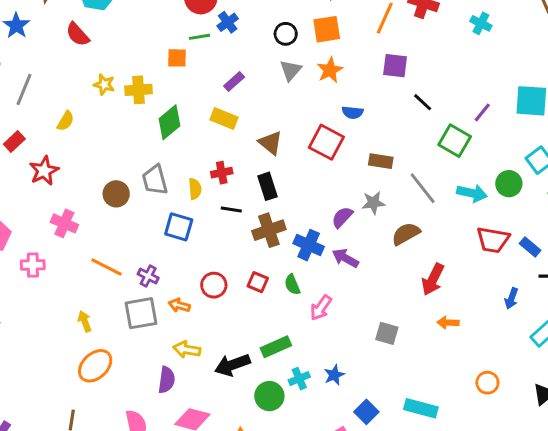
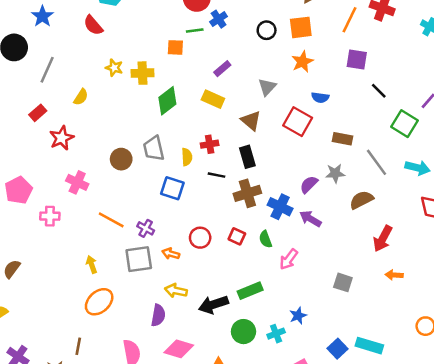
gray triangle: (291, 70) -> (267, 87), moved
cyan cross: (299, 379) -> (276, 334), moved
blue square: (366, 412) -> (337, 349), moved

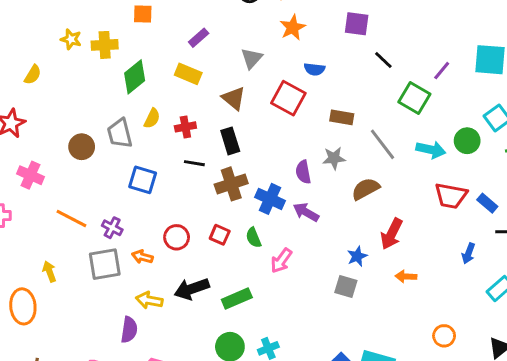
yellow semicircle: (187, 157) -> (152, 118), moved, turned 30
purple semicircle: (309, 184) -> (303, 172), turned -54
orange ellipse: (99, 302) -> (23, 306), moved, turned -52
black arrow: (213, 305) -> (192, 289), moved
blue star: (298, 316) -> (357, 256), moved

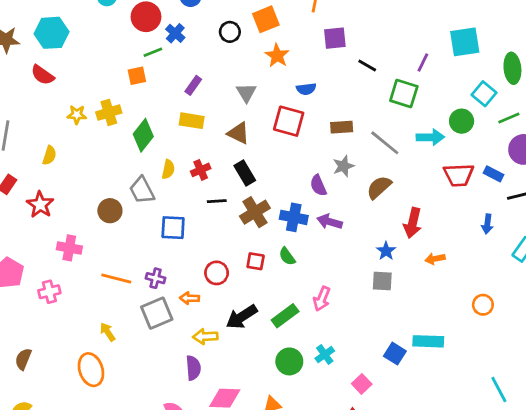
pink arrow: (281, 261) -> (322, 299), moved

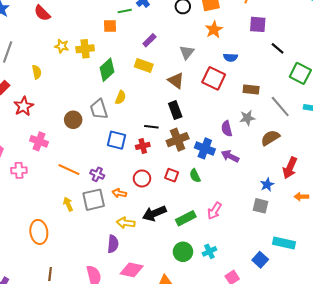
yellow semicircle: (49, 155) -> (37, 72), turned -40
red cross: (201, 170) -> (143, 146), moved
yellow arrow: (108, 332) -> (68, 204), moved
cyan rectangle: (428, 341) -> (284, 243), moved

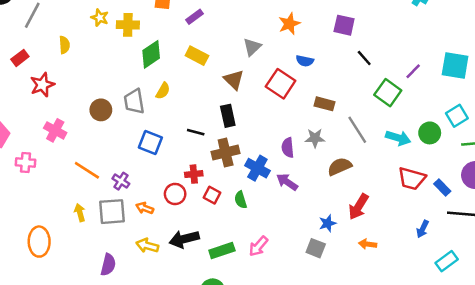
purple rectangle: (149, 40) -> (194, 17), moved
red cross: (143, 146) -> (194, 174), moved
purple semicircle: (113, 244) -> (108, 265), moved

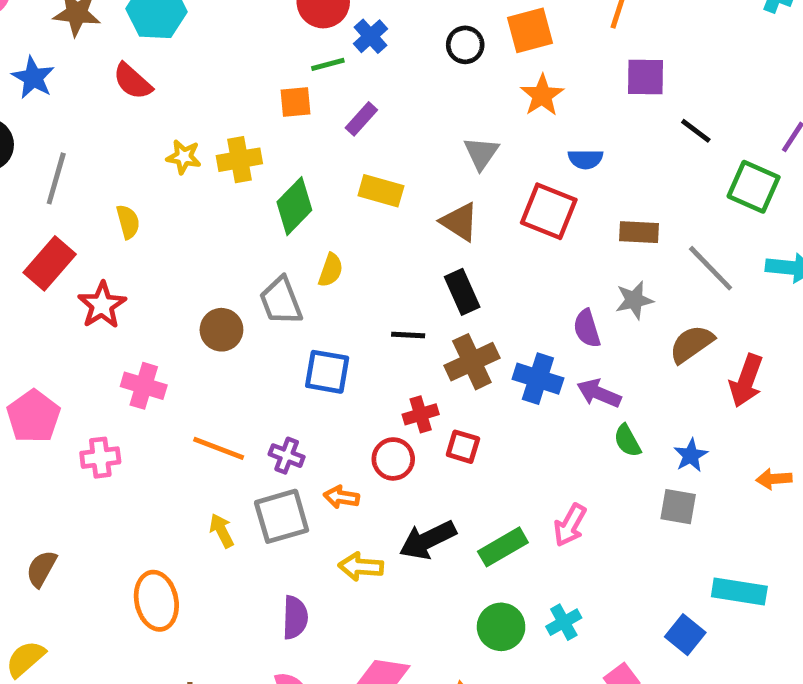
red rectangle: (20, 58) -> (50, 263), size x1.5
green semicircle: (241, 200) -> (627, 441), moved
red arrow: (358, 207) -> (746, 381), moved

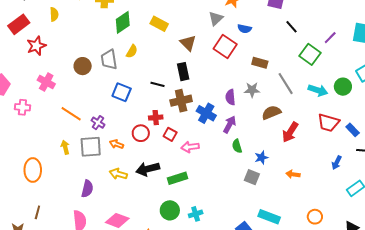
gray triangle: (481, 153) -> (216, 18), moved
purple arrow: (599, 393) -> (230, 124), turned 84
pink arrow: (570, 525) -> (190, 147), moved, turned 42

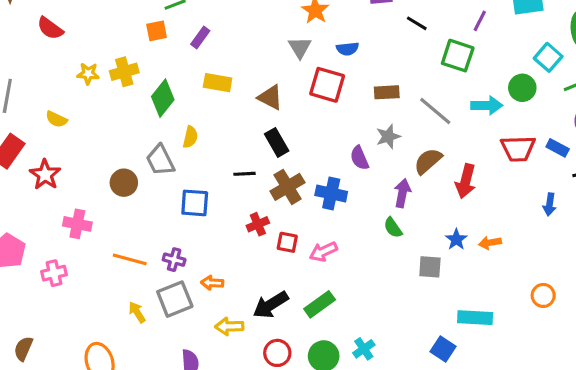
yellow semicircle: (54, 14) -> (56, 119), turned 136
purple arrow: (230, 124) -> (402, 193), moved
red circle: (141, 133) -> (277, 353), moved
blue star: (261, 158) -> (456, 239), moved

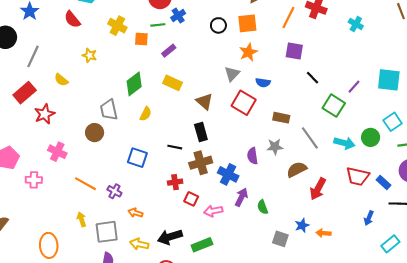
yellow cross: (124, 72) -> (117, 26), moved, turned 30
gray trapezoid: (160, 160) -> (109, 110), moved
purple arrow: (402, 193) -> (241, 197), moved
gray square: (175, 299) -> (107, 232), moved

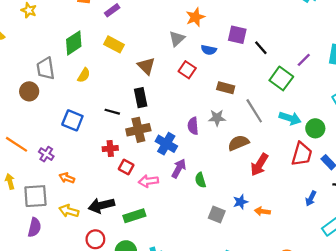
purple square: (294, 51) -> (237, 35), moved
red square: (244, 103) -> (187, 70), size x0.7
green circle: (371, 137) -> (315, 128), moved
red trapezoid: (358, 176) -> (302, 154), turned -90

